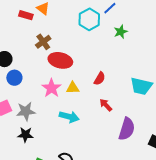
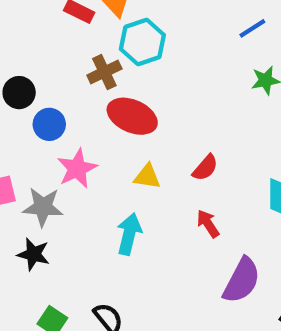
cyan hexagon: (89, 19) -> (142, 42), moved
blue circle: (14, 78) -> (49, 124), moved
pink star: (51, 88) -> (77, 169), moved
cyan arrow: (69, 117) -> (129, 234), turned -102

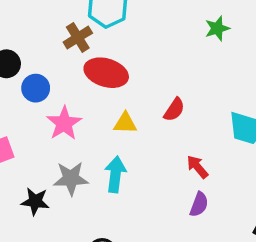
gray star: (43, 207) -> (71, 178), moved
red arrow: (208, 224) -> (197, 167), moved
purple semicircle: (242, 280) -> (199, 204), moved, size x0.6

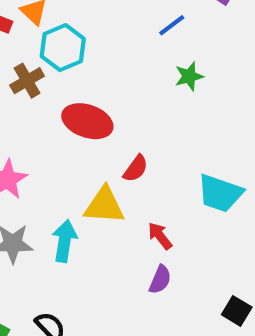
red ellipse: (106, 73) -> (87, 121), moved
yellow triangle: (125, 123) -> (104, 206), moved, size x1.5

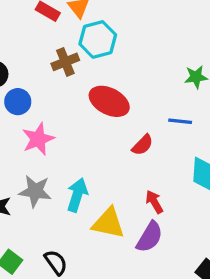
blue line: (172, 25) -> (180, 121), moved, turned 35
yellow triangle: (104, 206) -> (108, 223), moved
purple semicircle: (160, 280) -> (150, 237), size x1.4

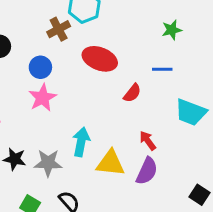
blue circle: (18, 102) -> (40, 67), moved
gray star: (35, 191) -> (48, 163), moved

